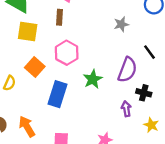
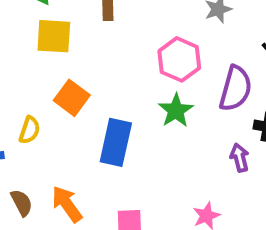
pink hexagon: (67, 53) -> (179, 59), moved

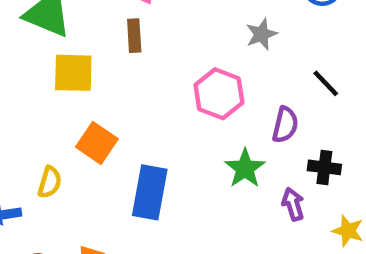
purple semicircle: (236, 89) -> (285, 125), size x0.7
green star: (176, 111) -> (245, 168), moved

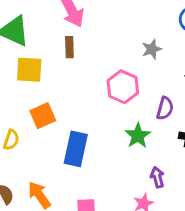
orange square: (97, 143) -> (43, 116), turned 30
purple arrow: (293, 204) -> (157, 177), moved

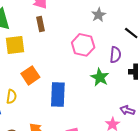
purple arrow: (157, 177) -> (127, 110), moved, turned -48

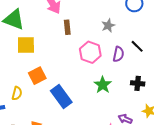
brown rectangle: (40, 24) -> (67, 27), moved
purple semicircle: (115, 55) -> (118, 54), moved
blue rectangle: (58, 95) -> (61, 97), turned -45

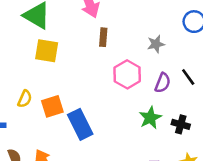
orange square: (37, 76) -> (52, 106), moved
green star: (103, 85) -> (150, 118), moved
yellow semicircle: (17, 93) -> (25, 99), moved

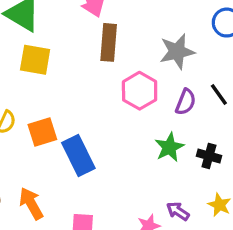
brown rectangle: (103, 37) -> (109, 42), size x1.5
gray star: (156, 44) -> (177, 52), size x1.5

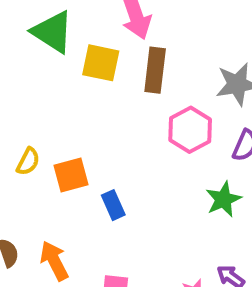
yellow square: (35, 60) -> (101, 63), moved
blue rectangle: (78, 155) -> (113, 205), size x0.6

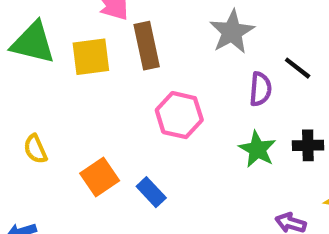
pink hexagon: (190, 130) -> (179, 115), moved
yellow semicircle: (28, 161) -> (35, 149), moved, turned 148

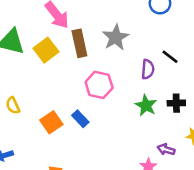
gray star: (232, 32) -> (116, 37), moved
yellow square: (91, 57) -> (46, 50), turned -30
blue rectangle: (151, 192) -> (80, 119), moved

